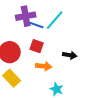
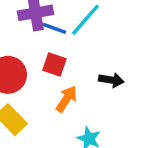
orange arrow: (44, 66) -> (67, 99), turned -63

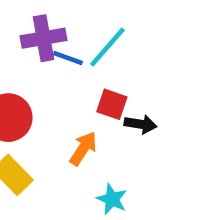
red square: (54, 64) -> (112, 104), moved

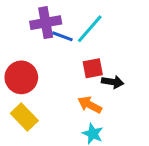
red square: (112, 104) -> (93, 68), turned -30
orange arrow: (83, 148) -> (90, 105), moved, turned -95

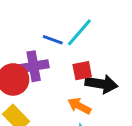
purple cross: (46, 23) -> (34, 66), moved
black arrow: (113, 82) -> (101, 84), size x1.5

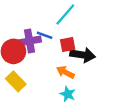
blue line: (53, 40) -> (45, 35), moved

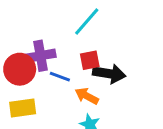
blue line: (45, 35) -> (60, 77), moved
yellow rectangle: (16, 81) -> (23, 108), turned -54

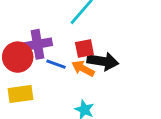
orange arrow: (87, 96) -> (83, 68), moved

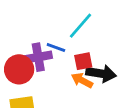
blue line: (56, 64) -> (56, 48), moved

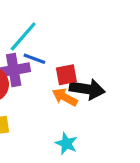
cyan line: (81, 26) -> (23, 36), moved

